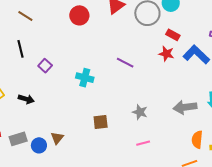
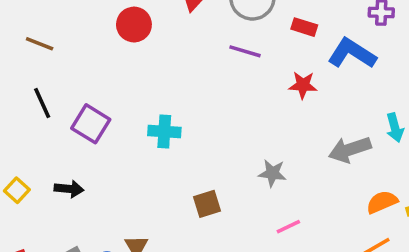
red star: (166, 54) -> (303, 85), moved
purple line: (125, 63) -> (245, 51), moved
purple square: (45, 66) -> (91, 124), size x1.5
orange semicircle: (197, 140) -> (382, 202), turned 72

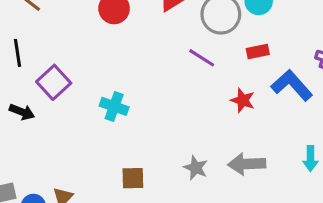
red rectangle: (304, 27) -> (258, 51), turned -45
gray arrow: (350, 150) -> (247, 164), moved
black arrow: (69, 189) -> (22, 112), moved

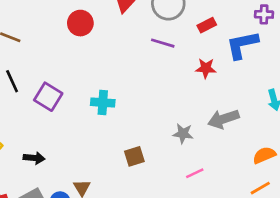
blue L-shape: (292, 85) -> (242, 45), turned -44
black arrow: (22, 112) -> (34, 158), moved

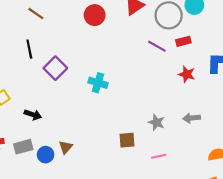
red rectangle: (207, 25) -> (183, 41), moved
gray arrow: (223, 119) -> (192, 118), size x0.7
brown square: (134, 156) -> (127, 140), moved

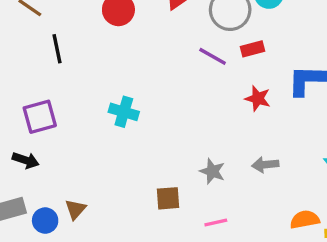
black line: (29, 49) -> (57, 49), moved
purple square: (55, 68) -> (40, 117), moved, turned 30

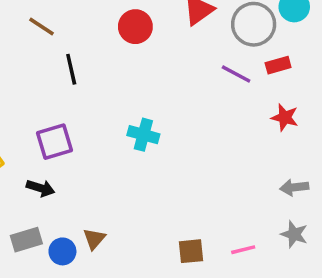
gray star: (212, 171) -> (294, 234), moved
brown square: (168, 198) -> (191, 251), moved

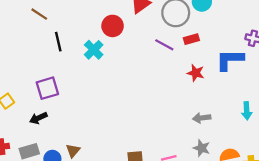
red circle: (135, 27) -> (113, 26), moved
cyan cross: (143, 135) -> (94, 50), moved, turned 30
black arrow: (41, 188) -> (38, 118), turned 138

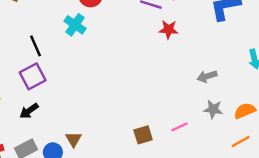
black line: (58, 42) -> (36, 46), moved
red star: (196, 73) -> (169, 29), moved

